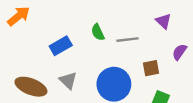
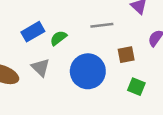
green semicircle: (98, 32) -> (58, 38), moved, turned 77

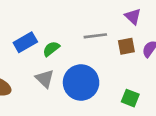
brown square: (126, 55) -> (126, 46), moved
gray triangle: (41, 67) -> (45, 79), moved

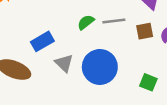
blue rectangle: (25, 42) -> (42, 41), moved
green semicircle: (51, 49) -> (86, 22), moved

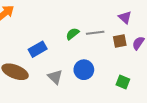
gray triangle: (64, 63) -> (55, 77), moved
blue circle: (100, 67) -> (84, 70), size x0.7

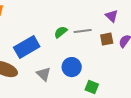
blue rectangle: (38, 49) -> (27, 47), size x1.4
green square: (123, 82) -> (92, 87), moved

